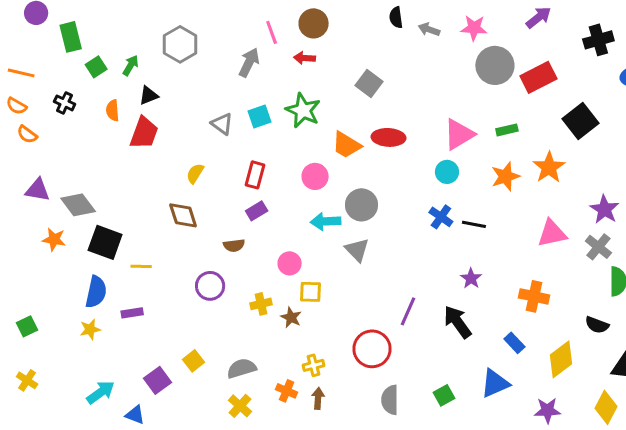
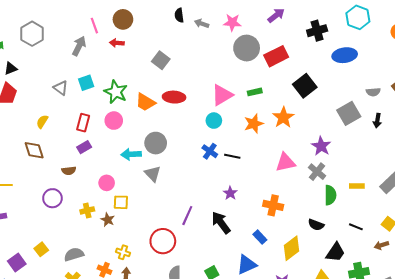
green star: (303, 110) -> (116, 92), moved
pink circle: (315, 176) -> (114, 121), moved
yellow cross: (314, 365) -> (123, 252), turned 32

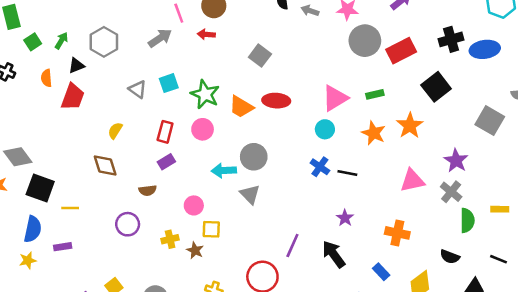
black cross: (317, 31) -> (451, 39), moved
gray hexagon: (32, 34) -> (104, 42), moved
gray arrow: (79, 46) -> (160, 38), turned 30
gray square: (349, 113) -> (490, 121), turned -30
orange star: (254, 124) -> (374, 133), turned -30

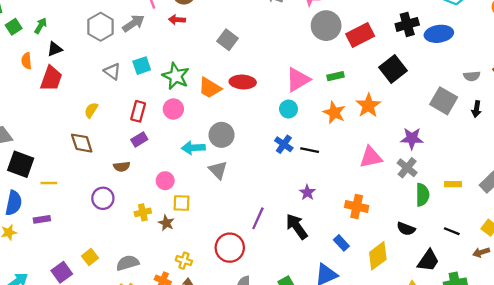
gray hexagon: (104, 42) -> (101, 27), moved
purple star: (456, 161) -> (412, 138), turned -30

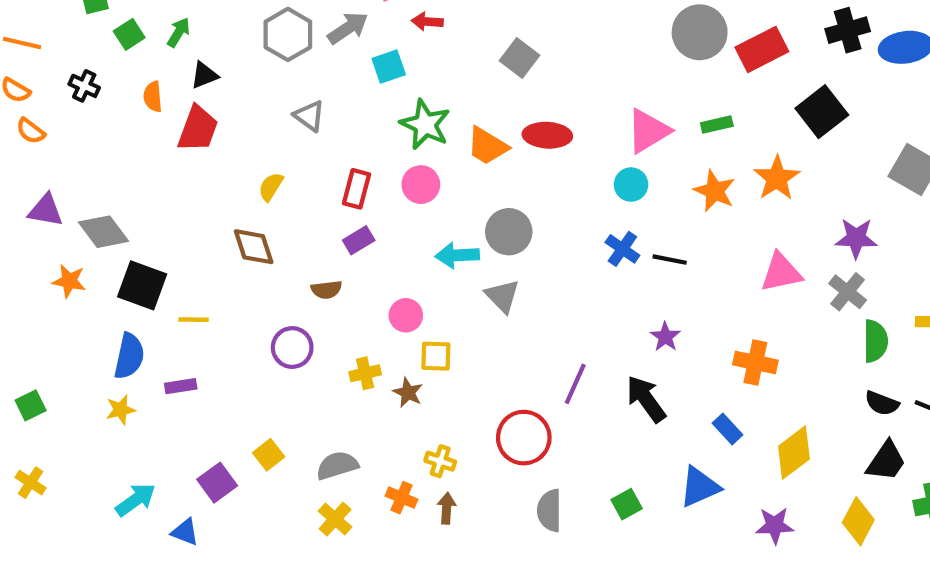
cyan square: (142, 66) -> (389, 67), moved
black semicircle: (406, 229) -> (882, 403), moved

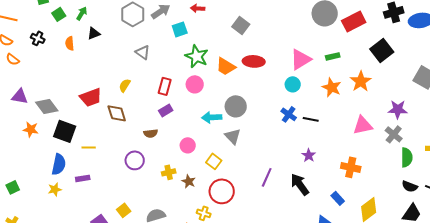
red trapezoid: (198, 129) -> (91, 97), moved, turned 50
yellow square: (436, 356) -> (214, 161), moved, turned 35
red circle: (524, 438) -> (222, 191), moved

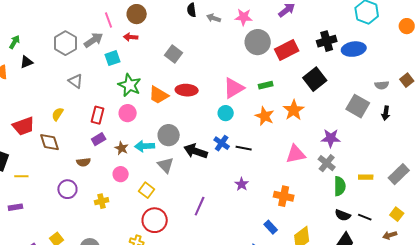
brown star: (189, 181) -> (122, 148), moved
black arrow: (300, 184) -> (196, 151), moved, turned -35

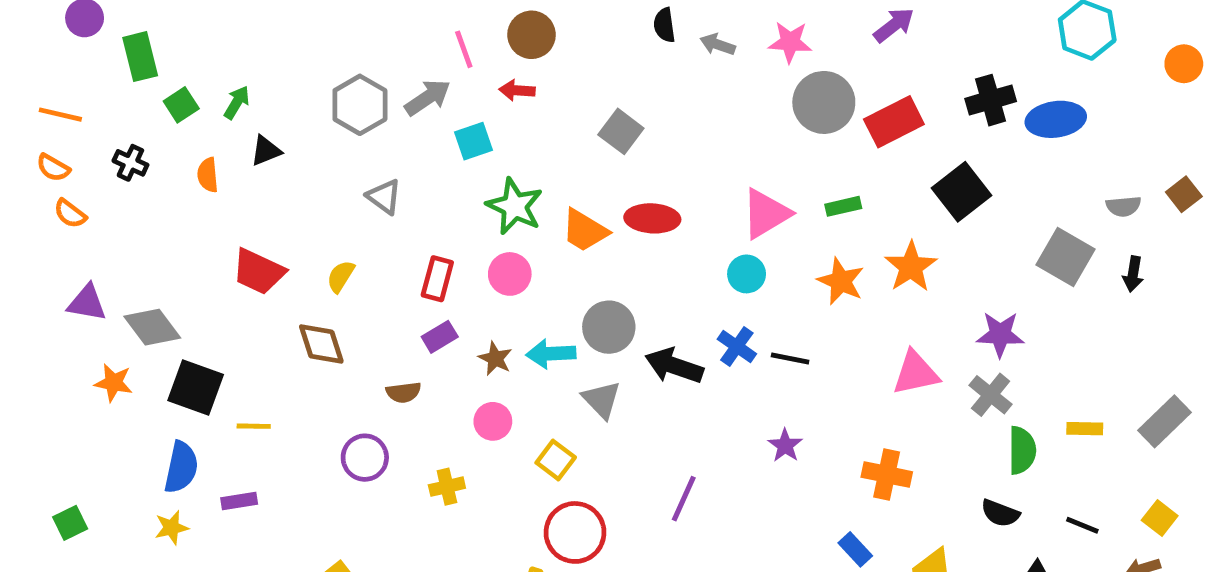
red trapezoid: (23, 126) -> (259, 272), moved, turned 45
black semicircle: (343, 215) -> (1000, 513), moved

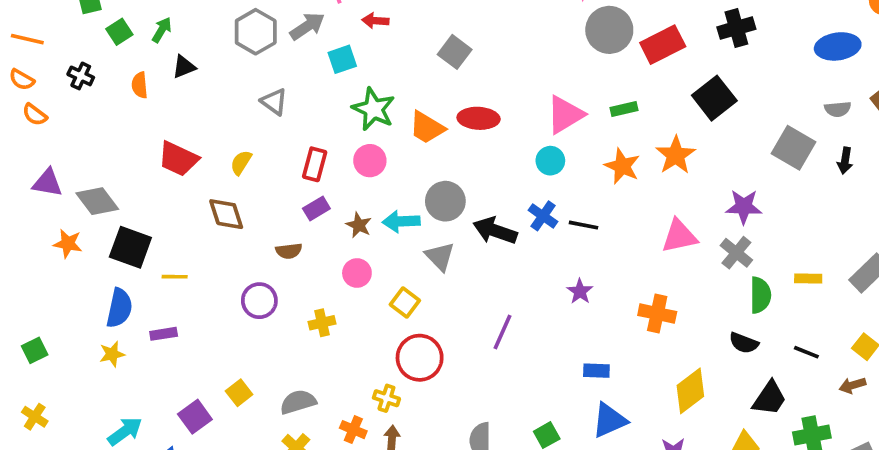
blue ellipse: (1056, 119) -> (838, 46), moved
blue rectangle: (855, 549) -> (596, 371), moved, turned -45

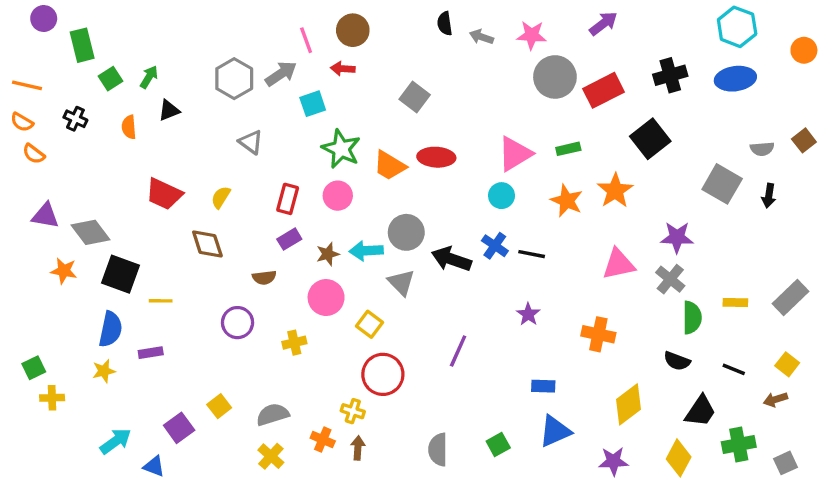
blue ellipse: (838, 46) -> (735, 79), moved
brown star: (359, 225) -> (328, 254), turned 30
pink circle: (357, 273) -> (326, 298), size x1.4
yellow cross: (35, 417) -> (52, 398), moved, turned -35

